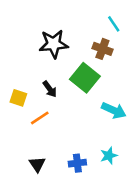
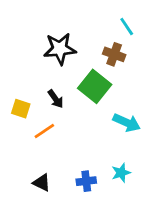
black triangle: (37, 164) -> (42, 183), turned -30

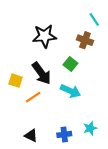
green square: (95, 86) -> (70, 64), size x0.6
black arrow: (56, 99) -> (41, 73), size x1.6
cyan arrow: (127, 123) -> (70, 91), moved

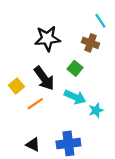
yellow square: (16, 81) -> (16, 86), turned 32
cyan star: (90, 128) -> (96, 110), moved
blue cross: (64, 134) -> (68, 143), size x1.5

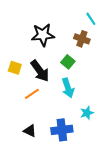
yellow square: (16, 86) -> (15, 68), moved, turned -32
cyan arrow: (75, 97) -> (68, 88), turned 48
cyan star: (96, 110) -> (87, 113), moved

